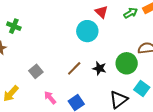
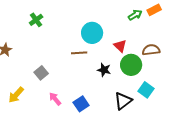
red triangle: (101, 12) -> (120, 46), moved
green cross: (14, 26) -> (36, 20), moved, turned 32
brown line: (74, 68) -> (79, 53), moved, turned 42

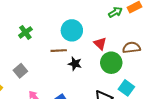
green cross: (36, 20) -> (25, 32), moved
black star: (104, 70) -> (75, 64), moved

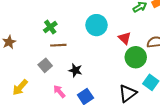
brown line: (59, 51) -> (58, 45), moved
black star: (75, 64) -> (75, 70), moved

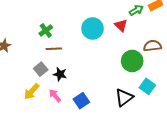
red triangle: (125, 38) -> (121, 25), moved
black star: (75, 70) -> (60, 74), moved
yellow arrow: (20, 87) -> (32, 91), moved

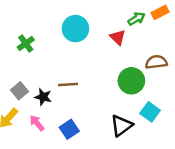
cyan circle: (93, 28) -> (75, 29), moved
brown line: (54, 49) -> (68, 85), moved

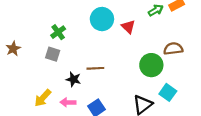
red triangle: (118, 37) -> (128, 27), moved
gray square: (20, 91) -> (53, 54), moved, turned -32
pink arrow: (37, 123) -> (68, 102), turned -48

